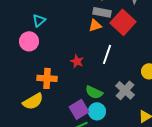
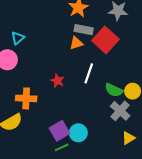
gray cross: (125, 90) -> (120, 111), moved
green semicircle: (94, 92) -> (114, 90), moved

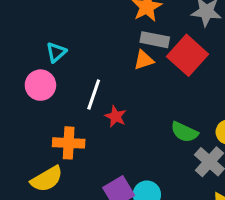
white line: (89, 73) -> (94, 94), moved
green semicircle: (114, 90) -> (184, 132), moved

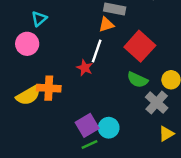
red square: (188, 55) -> (140, 46), moved
white line: (94, 94) -> (97, 51), moved
yellow semicircle: (47, 179) -> (28, 95), moved

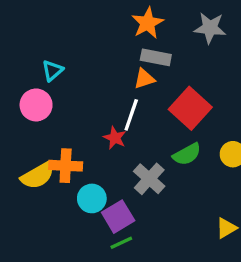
green semicircle: (137, 80) -> (187, 154), turned -54
gray cross: (157, 103) -> (149, 179), moved
cyan circle: (109, 128) -> (92, 198), moved

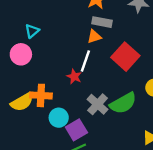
green semicircle: (187, 154) -> (123, 103), moved, size x1.4

